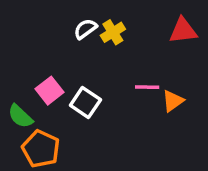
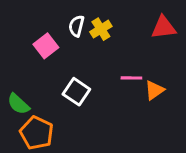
white semicircle: (85, 29) -> (76, 26), turned -40
pink square: (49, 91) -> (46, 46), moved

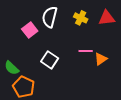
white semicircle: (76, 26) -> (50, 17), size x1.5
yellow cross: (101, 29) -> (81, 18), moved, turned -32

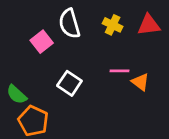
white semicircle: (50, 17) -> (69, 24), turned -30
orange triangle: (101, 59) -> (140, 82), turned -48

